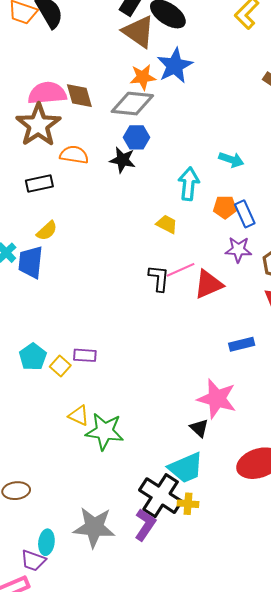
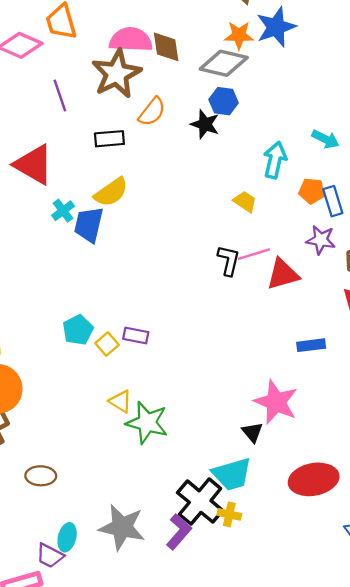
orange semicircle: (74, 155) -> (152, 112), turned 112
yellow semicircle: (47, 231) -> (111, 192), size x1.4

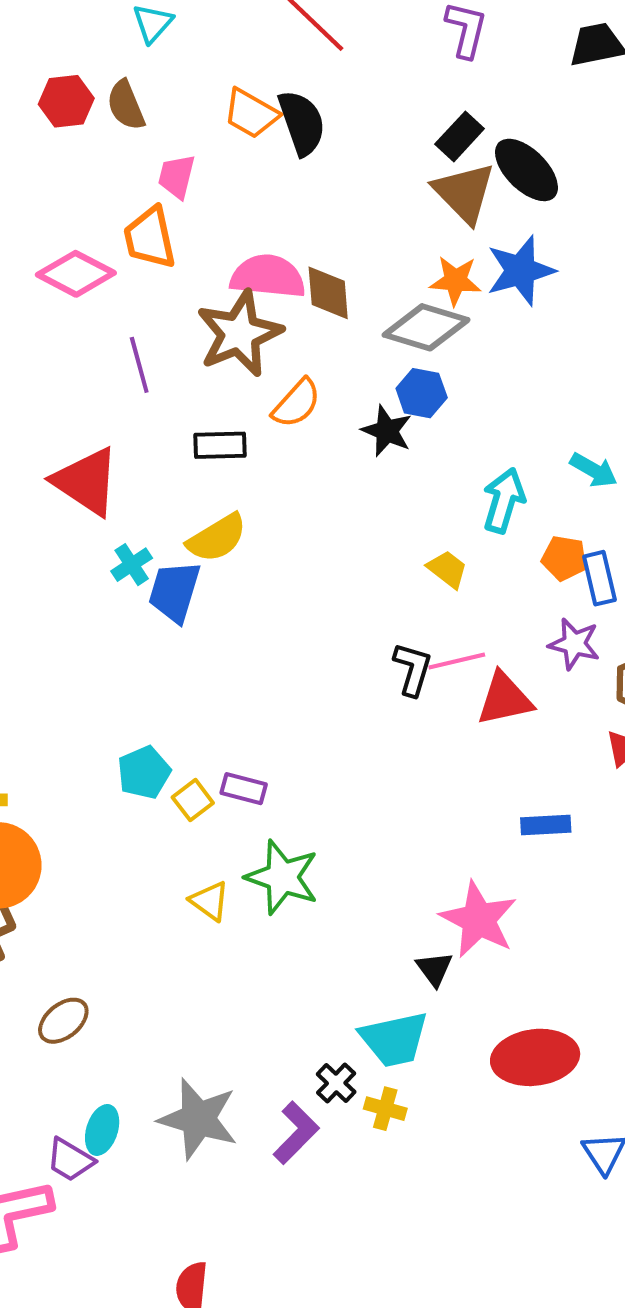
green star: (147, 423) -> (282, 877), moved
brown ellipse: (41, 476) -> (63, 1021), turned -44
black cross: (200, 502) -> (336, 1083), size x0.5

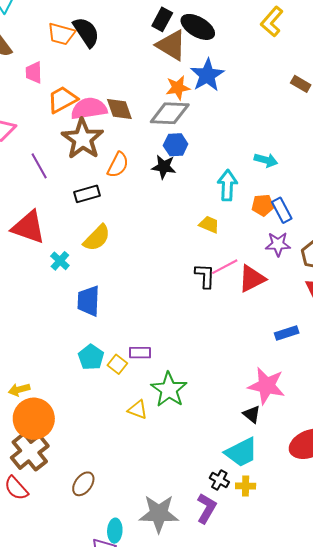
orange trapezoid: (150, 238) -> (62, 100), moved, turned 88
blue trapezoid: (174, 592) -> (88, 301), moved
green star: (282, 877) -> (169, 390), turned 30

